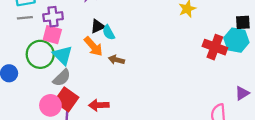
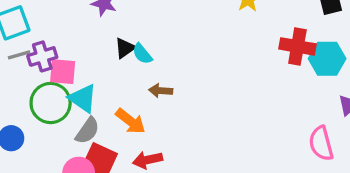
purple cross: (53, 17) -> (42, 56), moved
cyan hexagon: (236, 40) -> (327, 59), moved
orange arrow: (93, 46) -> (130, 121), moved

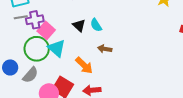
black triangle: (125, 48) -> (79, 26), moved, turned -48
pink square: (63, 72) -> (46, 30), turned 30
gray semicircle: (87, 131) -> (30, 75), moved

